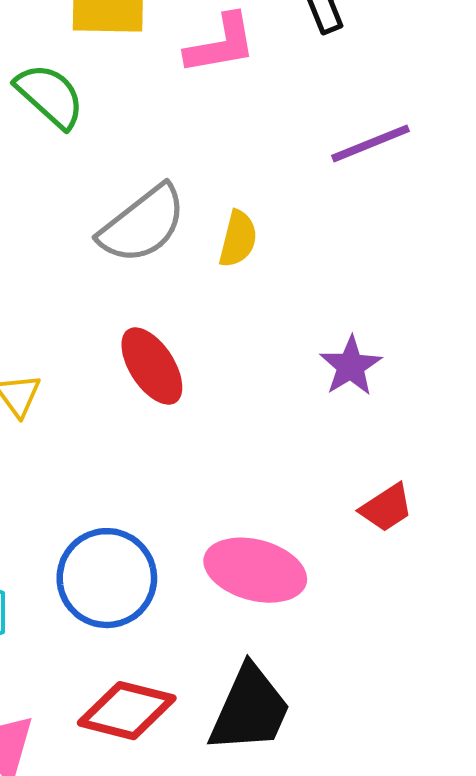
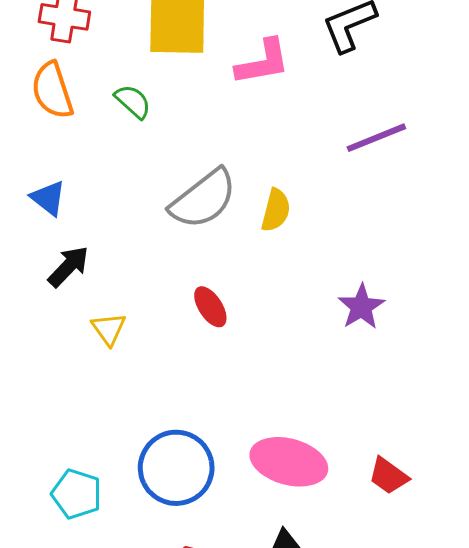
green semicircle: (50, 96) -> (133, 101), size x0.7
red ellipse: (152, 366) -> (210, 307), size x0.7
red trapezoid: (386, 508) -> (389, 476), moved, turned 69

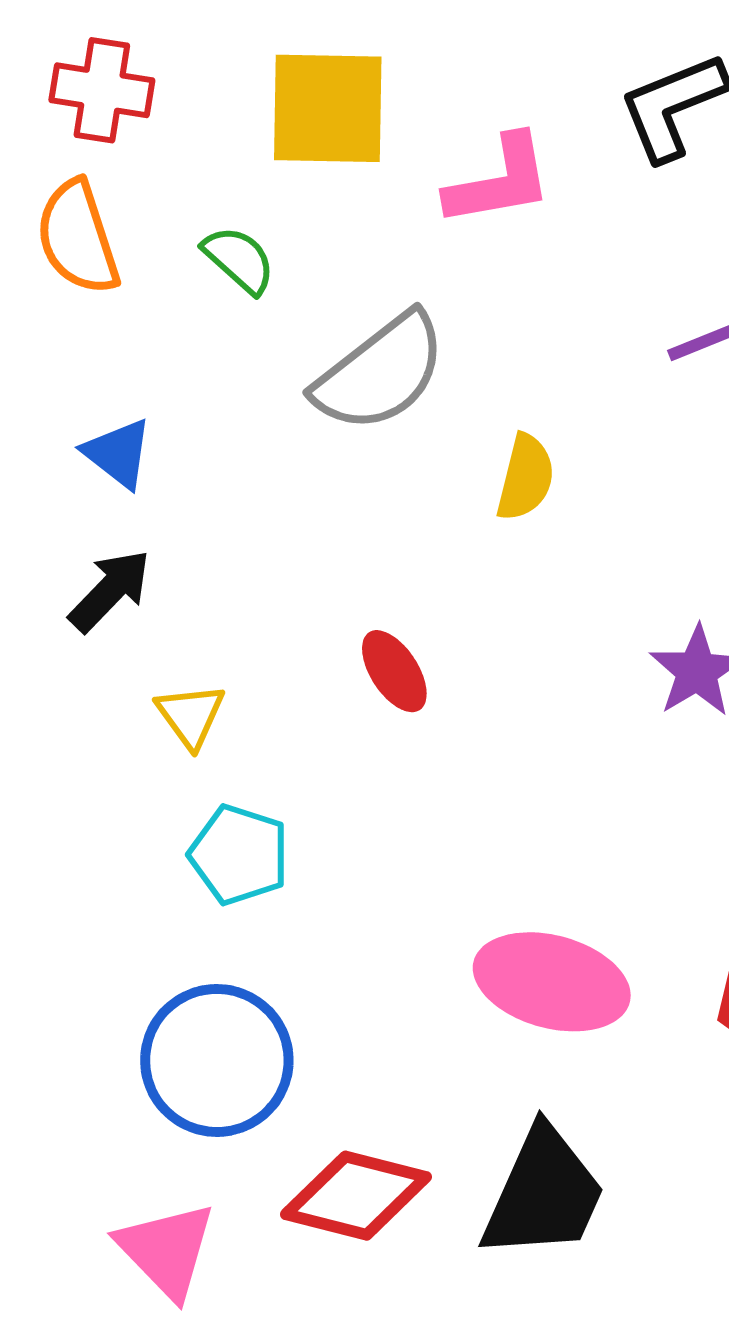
blue triangle: (48, 198) -> (118, 453), moved
gray semicircle: (203, 199) -> (380, 373), moved
blue circle: (176, 468) -> (217, 1060), moved
cyan pentagon: (76, 494) -> (239, 855), moved

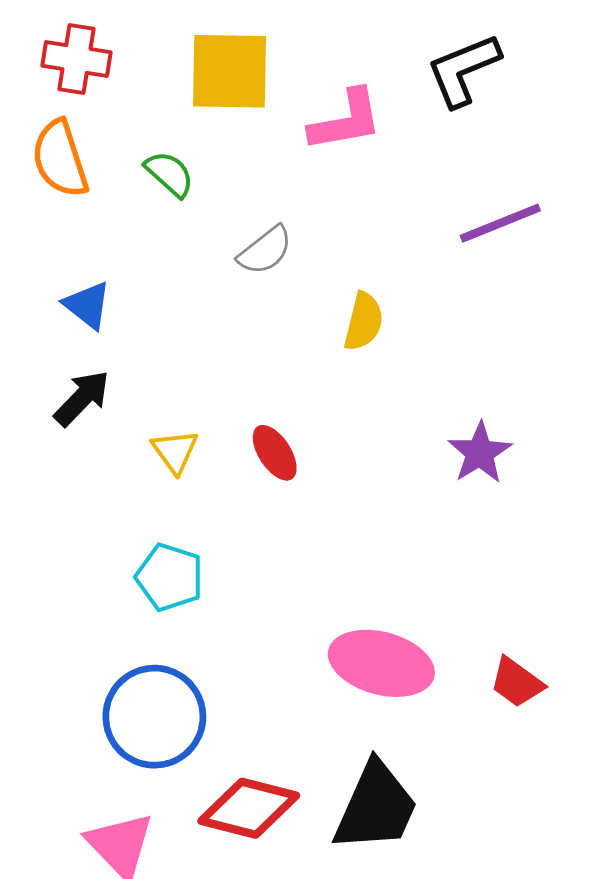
gray semicircle: (380, 373) -> (265, 250), size x0.6
yellow triangle: (191, 716) -> (175, 451), moved

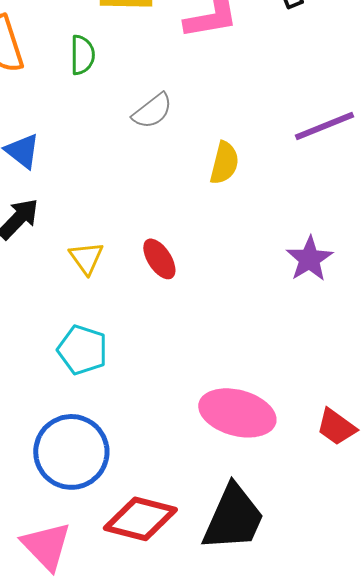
green semicircle: (169, 174) -> (82, 55), turned 48
purple line: (500, 223) -> (324, 126), moved

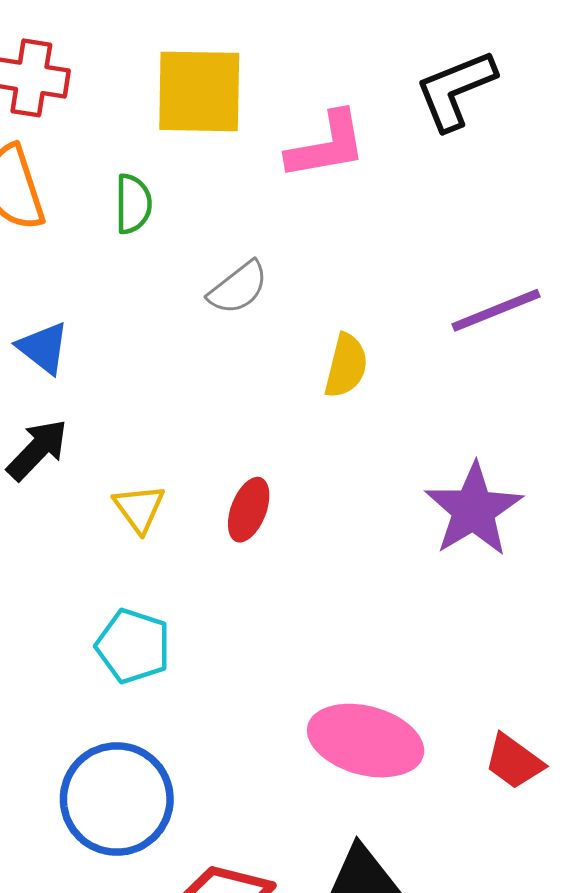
red ellipse: (159, 259) -> (249, 510), turned 54
purple star: (309, 259) -> (473, 510), size x1.4

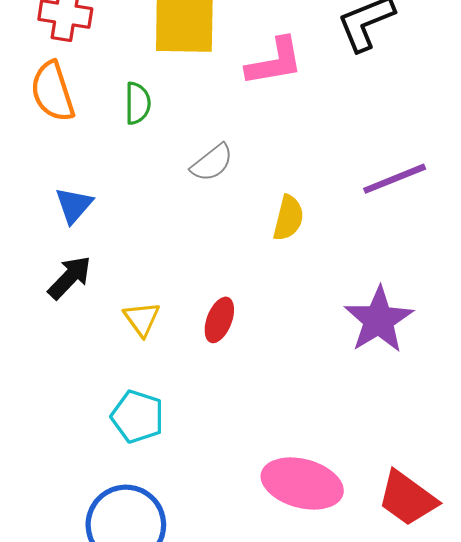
blue triangle: (43, 348) -> (74, 205), turned 33
red trapezoid: (514, 762) -> (407, 498), size x1.4

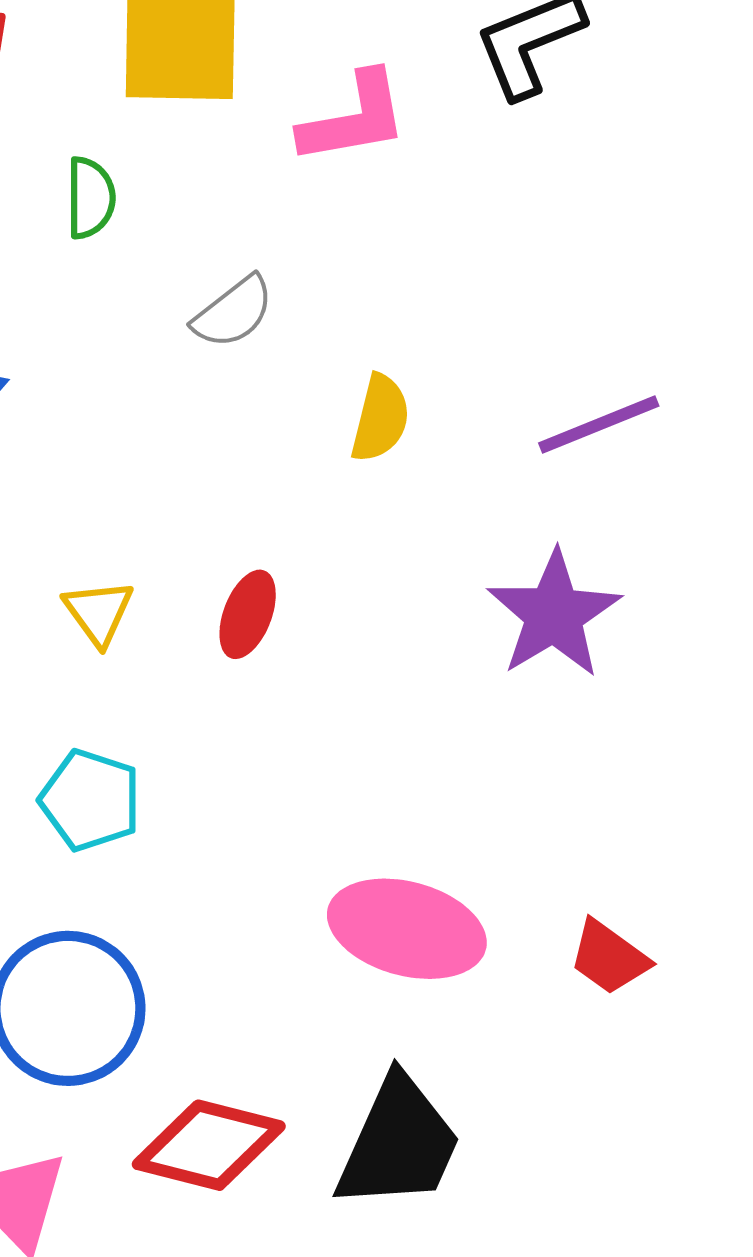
purple line: (395, 179) -> (599, 424), moved
red trapezoid: (407, 498) -> (609, 957), size x0.7

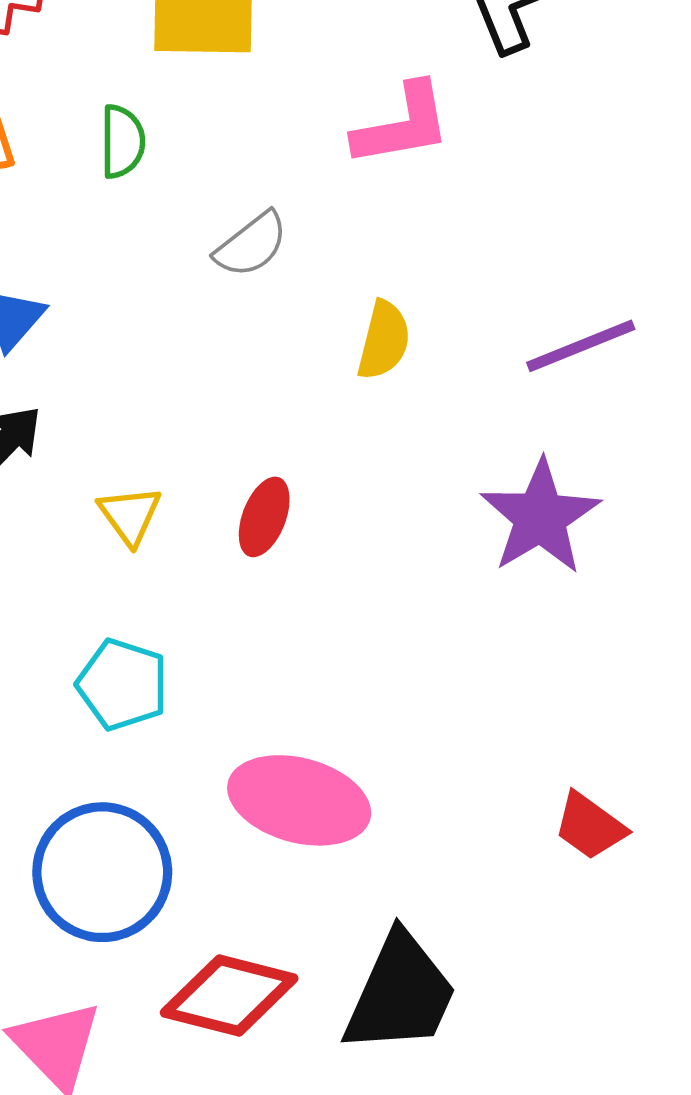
pink L-shape: (354, 118) -> (402, 125), moved
pink ellipse: (407, 929) -> (299, 800), moved

